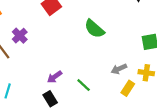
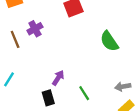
purple arrow: (55, 77) -> (58, 78), turned 144

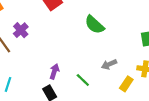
gray arrow: (123, 87) -> (109, 64), moved

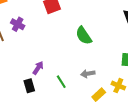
purple cross: (21, 30) -> (18, 24), turned -32

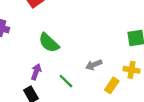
green semicircle: (84, 36) -> (49, 43), moved

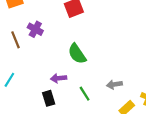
purple arrow: (36, 72) -> (59, 78), turned -128

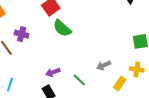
green semicircle: (77, 54) -> (62, 28), moved

